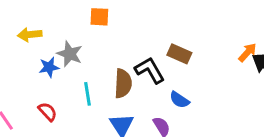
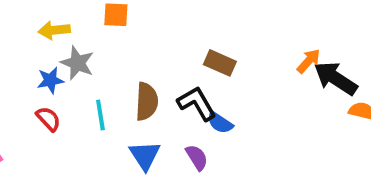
yellow arrow: (30, 35) -> (54, 30), moved
black L-shape: (150, 70) -> (197, 103), moved
red semicircle: (47, 112) -> (48, 119), moved

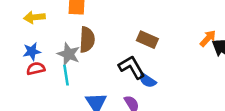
gray star: (77, 63) -> (69, 54), moved
brown semicircle: (147, 101) -> (87, 40), moved
red semicircle: (48, 119) -> (36, 69), moved, turned -60

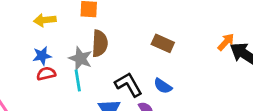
black L-shape: (132, 67) -> (128, 85), moved

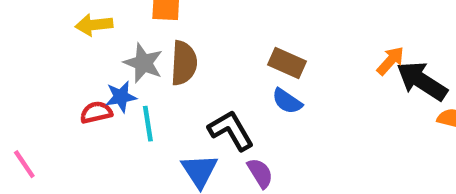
blue star: (42, 56) -> (121, 97), moved
gray star: (80, 59) -> (143, 63), moved
blue semicircle: (163, 86) -> (287, 101), moved

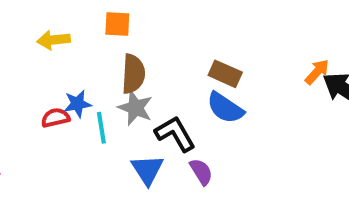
gray star: (143, 63) -> (135, 108), moved
blue semicircle: (287, 101) -> (225, 108), size x1.4

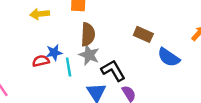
blue semicircle: (225, 108) -> (169, 57), moved

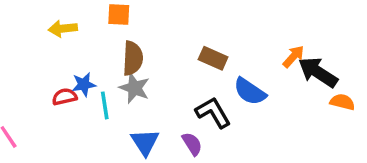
black L-shape: (113, 71) -> (213, 112), moved

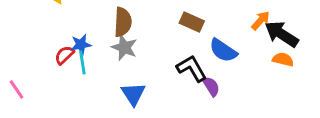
red semicircle: (65, 97) -> (64, 55), turned -30
orange semicircle: (342, 102) -> (283, 59), moved
cyan line: (105, 105) -> (82, 62), moved
purple semicircle: (192, 144) -> (211, 86), moved

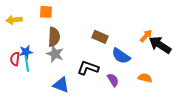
red semicircle: (64, 55) -> (15, 59), turned -40
orange semicircle: (283, 59) -> (145, 78), moved
black L-shape: (192, 68) -> (88, 68), moved, turned -40
blue triangle: (133, 94) -> (61, 85), turned -36

